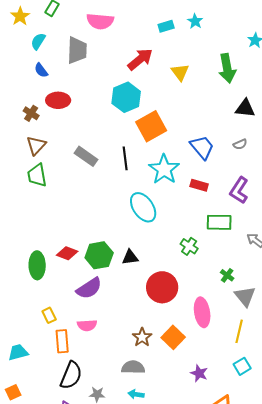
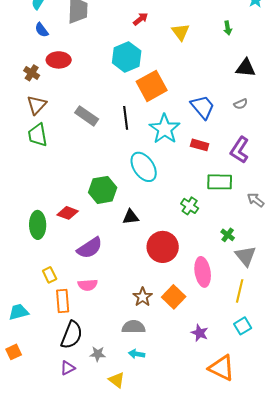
red arrow: (140, 59) -> (141, 19), size x0.6
green arrow: (227, 68) -> (228, 28), size x0.5
green hexagon: (99, 255) -> (103, 190), moved

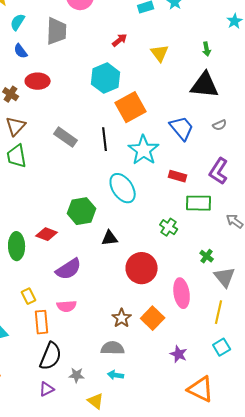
black triangle: (246, 68) -> (205, 85), moved, size x1.4
red rectangle: (200, 145) -> (178, 176), moved

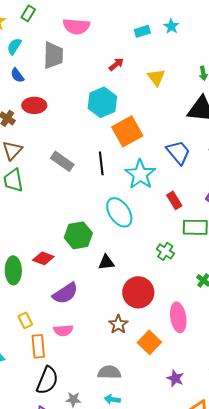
red rectangle: (178, 176) -> (174, 200), turned 42
brown star: (122, 318) -> (118, 324), moved

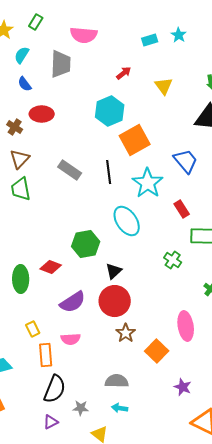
black triangle: (106, 262) -> (114, 271), turned -36
red circle: (138, 292) -> (115, 301), moved

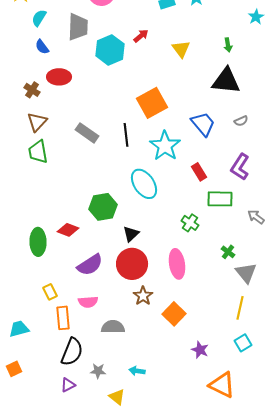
cyan hexagon: (110, 111) -> (110, 50), moved
pink ellipse: (186, 326) -> (177, 264), moved
gray semicircle: (117, 381) -> (113, 327), moved

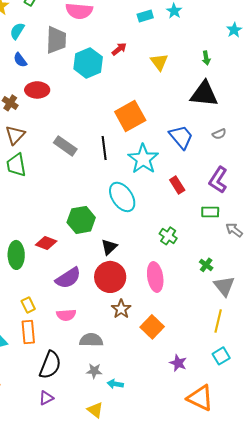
green rectangle: (220, 199) -> (210, 212), moved, size x0.7
orange rectangle: (63, 318) -> (28, 332), moved
gray star: (98, 371) -> (94, 371), moved

